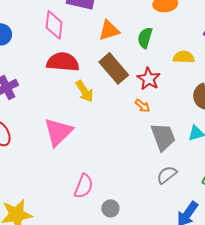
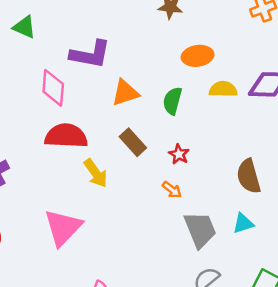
yellow semicircle: (184, 57) -> (223, 89), moved
brown rectangle: (114, 68) -> (133, 142), size x0.7
red star: (149, 79) -> (179, 154), size x0.7

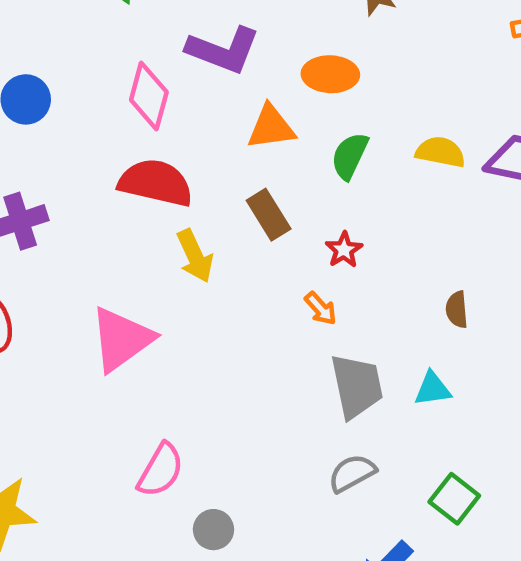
orange ellipse: (198, 56) -> (330, 74), moved
brown semicircle: (249, 176) -> (457, 310), size x0.6

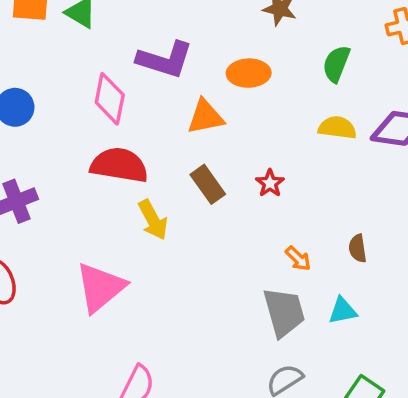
green semicircle: (350, 156) -> (336, 64), moved
red star: (344, 250) -> (270, 183), moved
orange arrow: (321, 309) -> (298, 259), moved

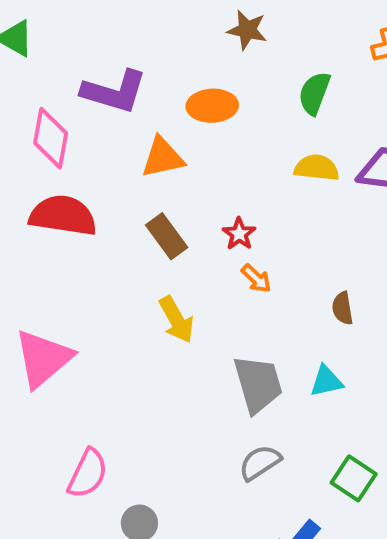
yellow arrow: (153, 220) -> (176, 320), moved
orange arrow: (298, 259) -> (256, 279), moved

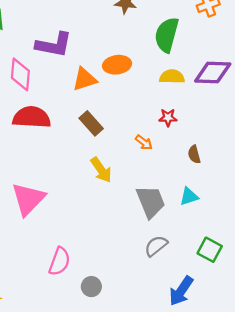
green semicircle: (314, 93) -> (167, 35), size x1.4
orange ellipse: (212, 106) -> (117, 65), moved
red star: (239, 234) -> (168, 118), moved, turned -30

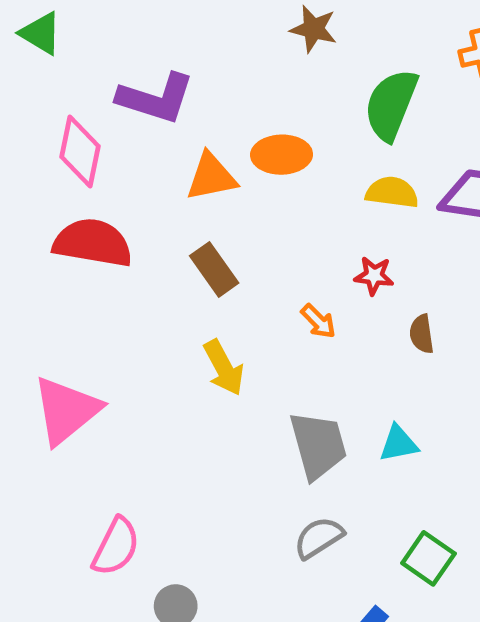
brown semicircle: (194, 154) -> (422, 334), moved

